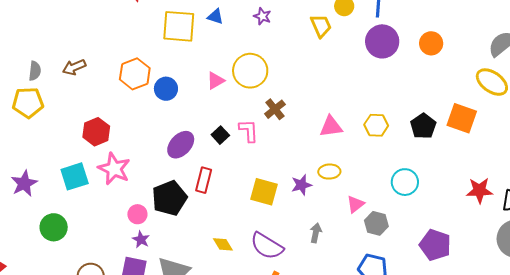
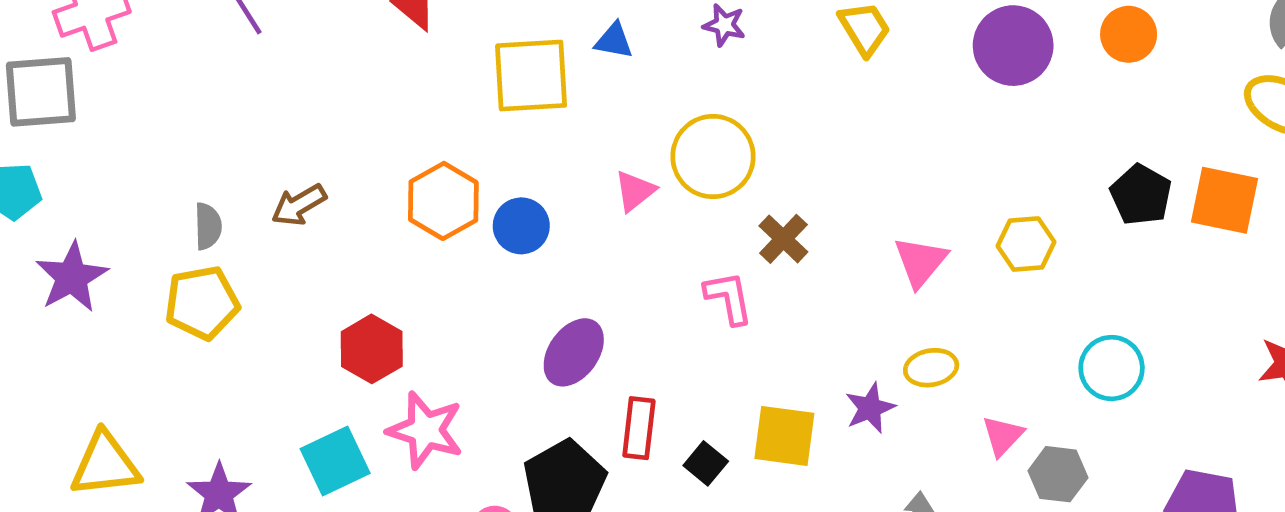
black pentagon: (423, 126) -> (1141, 195), moved
pink triangle: (331, 127) -> (921, 262), turned -35
black square: (220, 135) -> (706, 463), moved

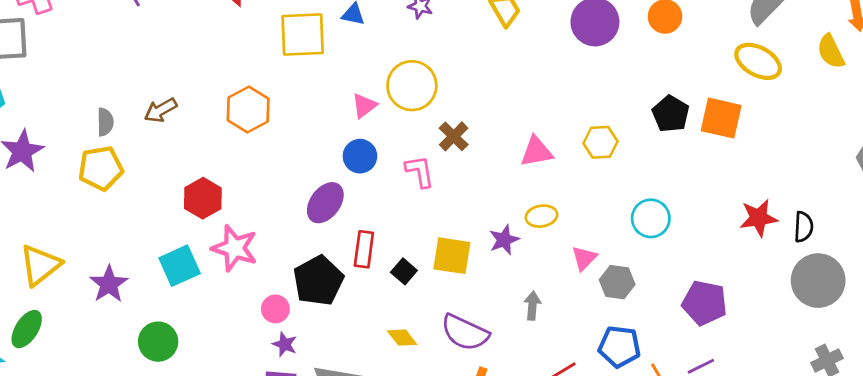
blue circle: (521, 226) -> (360, 156), moved
pink triangle: (921, 262) -> (536, 152), turned 39
yellow triangle: (105, 464) -> (40, 265), turned -33

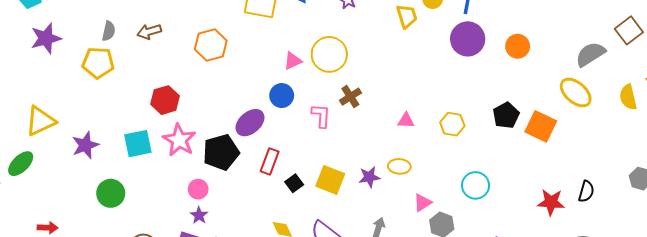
pink triangle: (536, 152) -> (406, 121), size x0.7
black semicircle: (804, 227) -> (586, 191), moved
black pentagon: (318, 281) -> (221, 152), moved

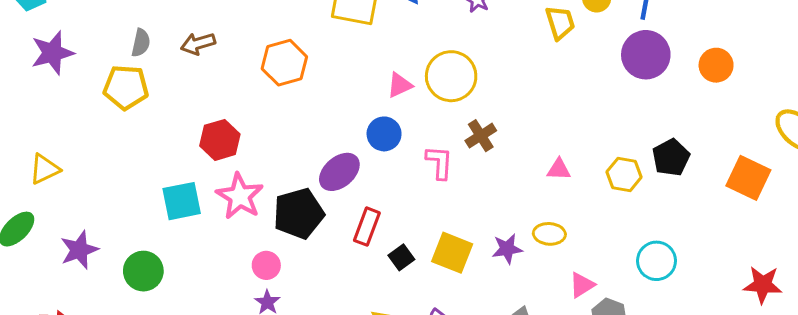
black pentagon: (506, 115) -> (671, 157), moved
yellow triangle: (40, 121) -> (44, 169), size x0.7
purple star: (85, 145) -> (79, 250), moved

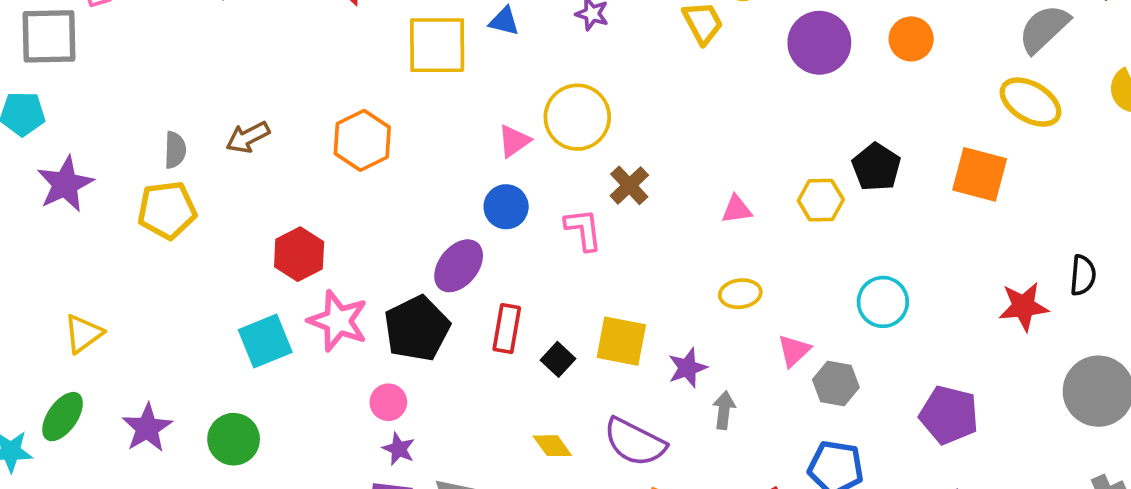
purple star: (507, 249) -> (687, 368), moved

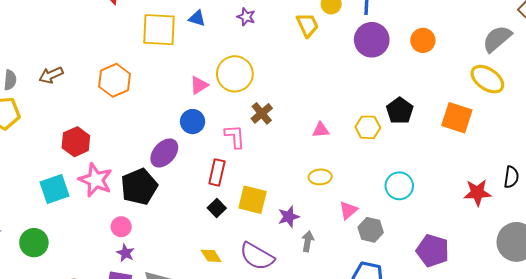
red rectangle: (507, 329) -> (217, 172), moved

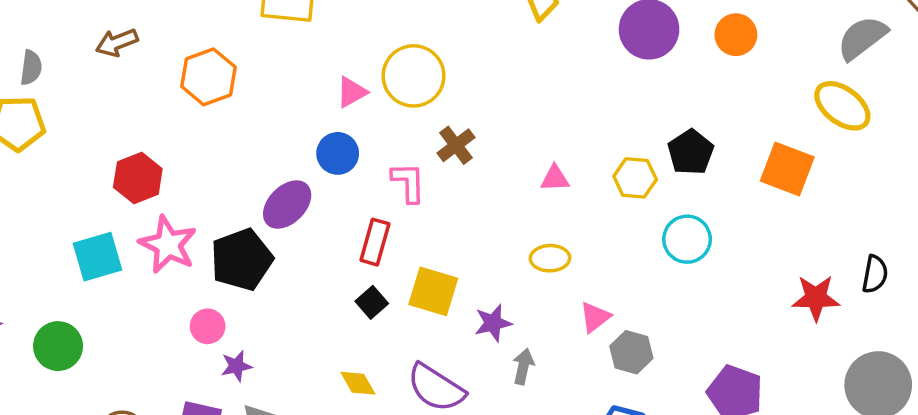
brown arrow: (51, 75) -> (117, 43), moved
cyan circle: (399, 186) -> (687, 239), moved
purple star: (125, 253) -> (236, 366), moved, turned 30

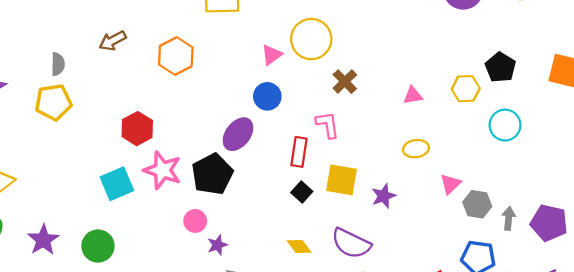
pink L-shape: (408, 182) -> (328, 125), moved
gray arrow: (523, 366) -> (509, 218), moved

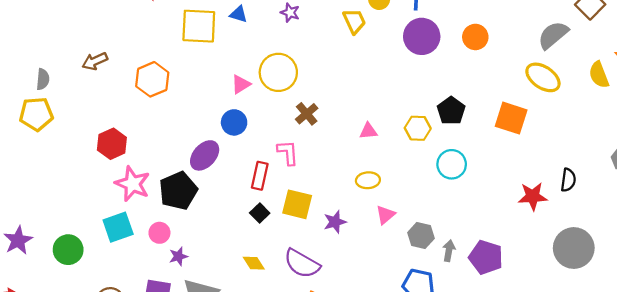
cyan square: (117, 184) -> (118, 227), moved
pink triangle: (450, 184) -> (385, 215), moved

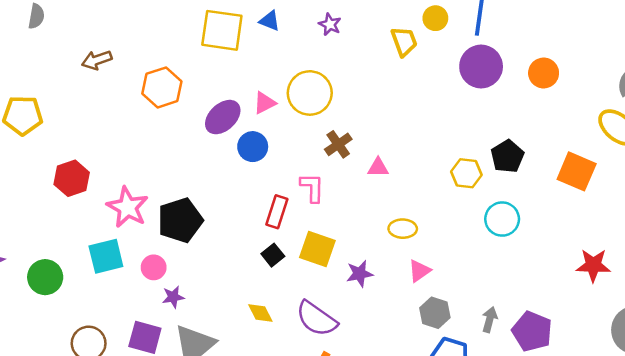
gray semicircle: (43, 79) -> (36, 16), moved
pink triangle: (368, 131) -> (378, 167), moved
red hexagon: (112, 144) -> (72, 178), moved
purple ellipse: (205, 155) -> (223, 117), moved
gray hexagon: (421, 236) -> (435, 313), moved

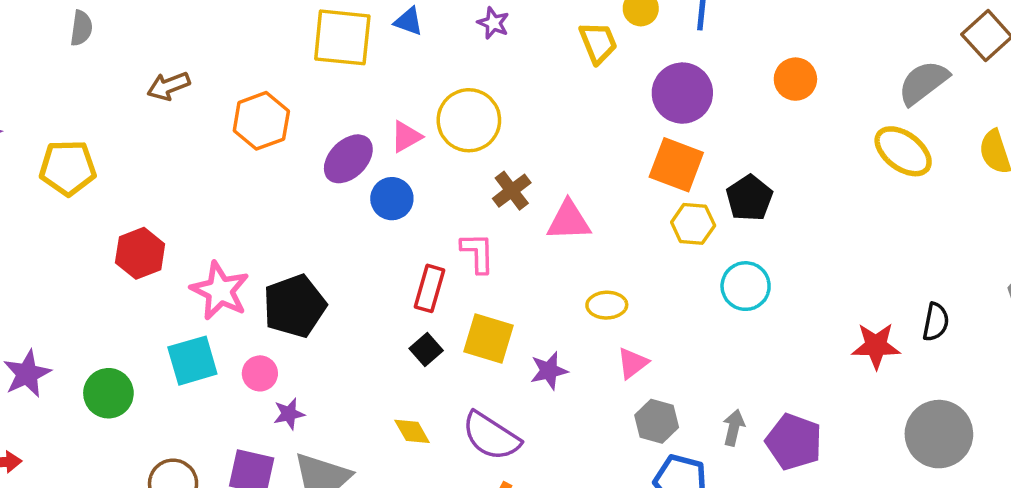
purple circle: (481, 67) -> (682, 93), moved
pink triangle: (378, 167) -> (569, 221), size x1.5
orange square: (577, 171) -> (676, 165), moved

